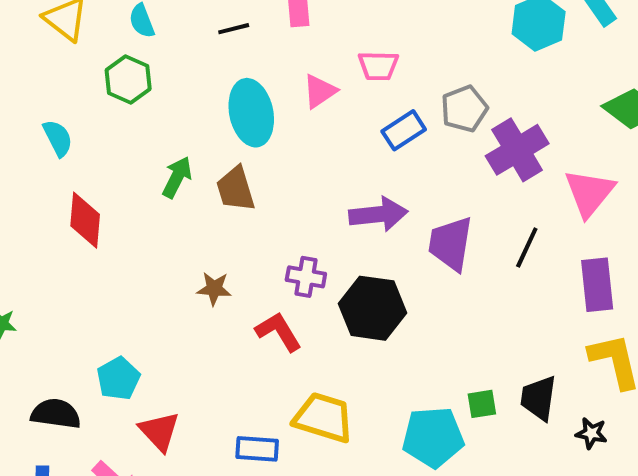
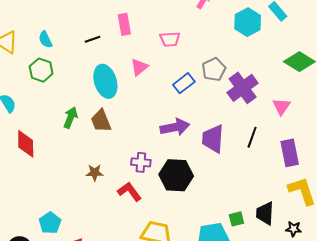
pink trapezoid: (378, 66) -> (170, 39), moved
pink triangle: (589, 193) -> (281, 106), size x0.7

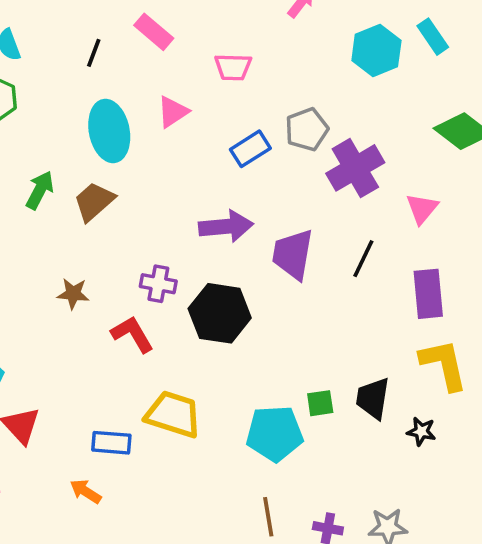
pink rectangle: (124, 24) -> (154, 32), turned -45
black line: (93, 39) -> (94, 53), turned -56
brown trapezoid: (101, 121) -> (94, 201), turned 65

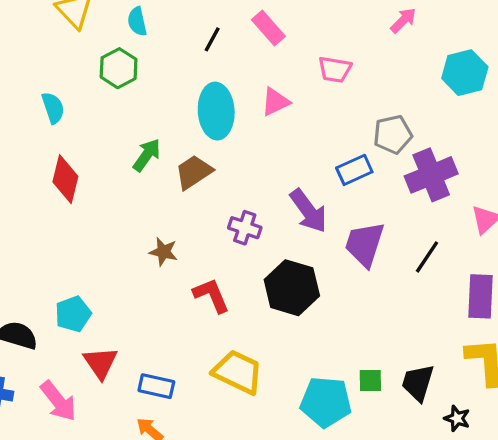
blue rectangle: (250, 149) -> (354, 170), moved
purple arrow: (226, 226) -> (308, 211), turned 51
purple cross: (158, 284) -> (245, 228), moved
blue rectangle: (111, 443) -> (156, 386), moved

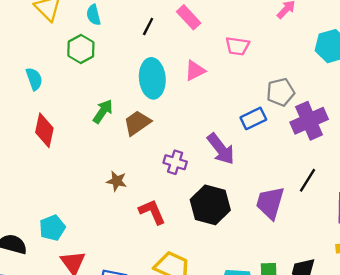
purple trapezoid: (365, 244) -> (270, 203), moved

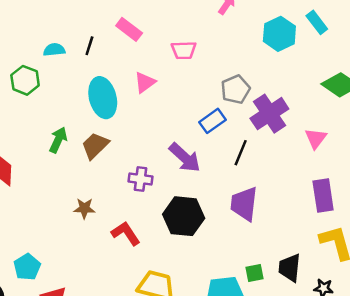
cyan semicircle: (94, 15) -> (54, 50), moved, turned 108
black line: (308, 180) -> (241, 153), moved

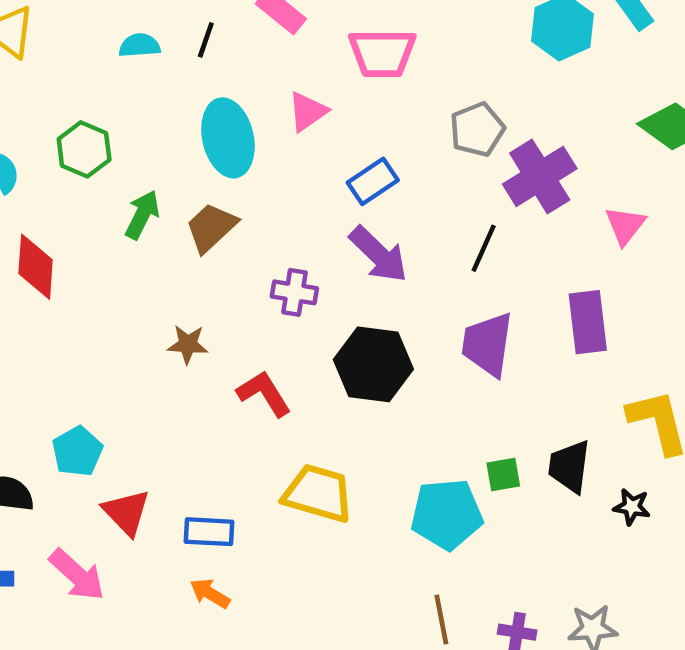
pink trapezoid: (184, 50) -> (382, 53), size x1.4
green hexagon: (25, 80) -> (84, 149), moved
blue rectangle: (212, 121) -> (373, 181), moved
purple rectangle: (323, 195) -> (588, 322), moved

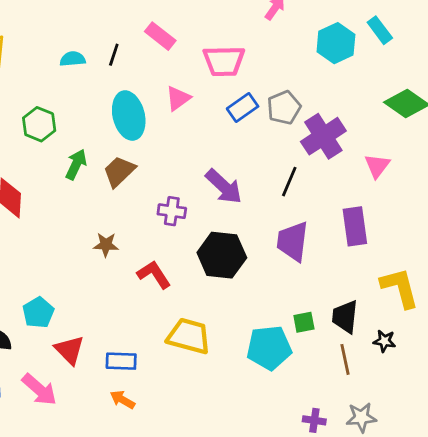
blue rectangle: (373, 181) -> (243, 107), moved
brown line: (441, 620) -> (345, 359), moved

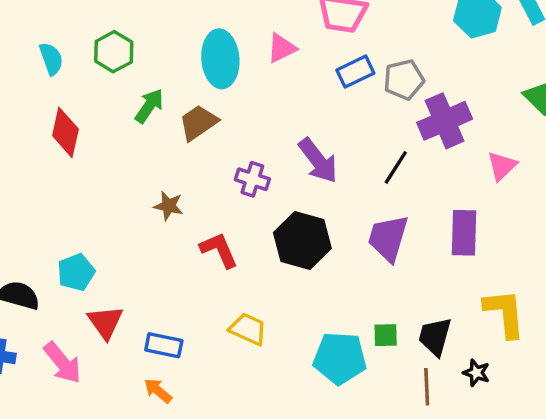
yellow trapezoid: (189, 336) -> (248, 329), size x0.7

